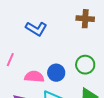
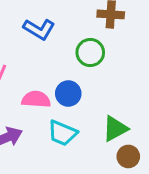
green circle: (85, 65) -> (90, 53), moved

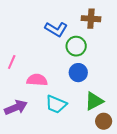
blue L-shape: (39, 29) -> (56, 29), moved
blue circle: (68, 93) -> (78, 73), moved

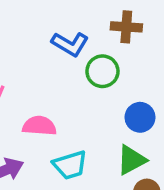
blue circle: (78, 73) -> (140, 117), moved
cyan trapezoid: (56, 104) -> (70, 165), turned -40

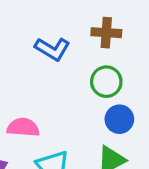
green circle: (102, 71) -> (106, 82), moved

